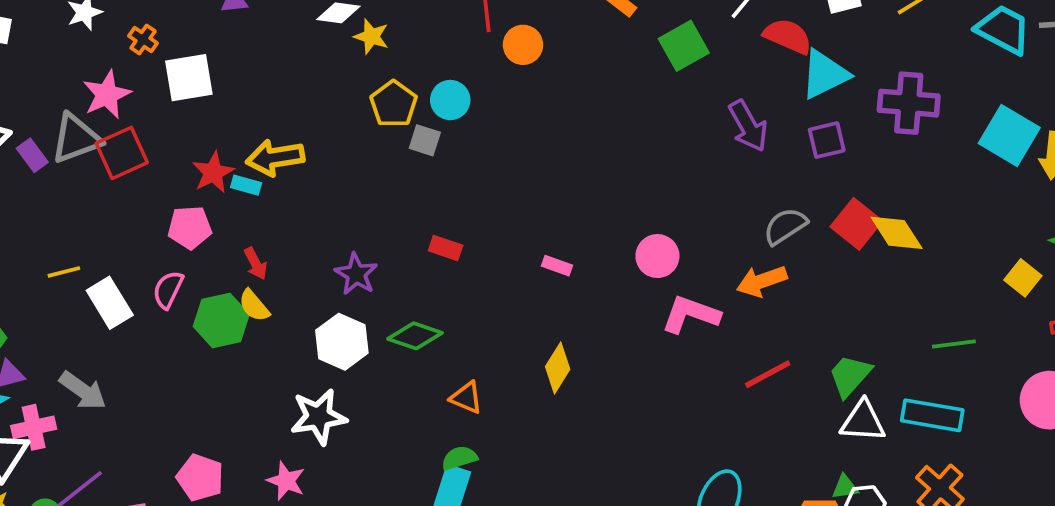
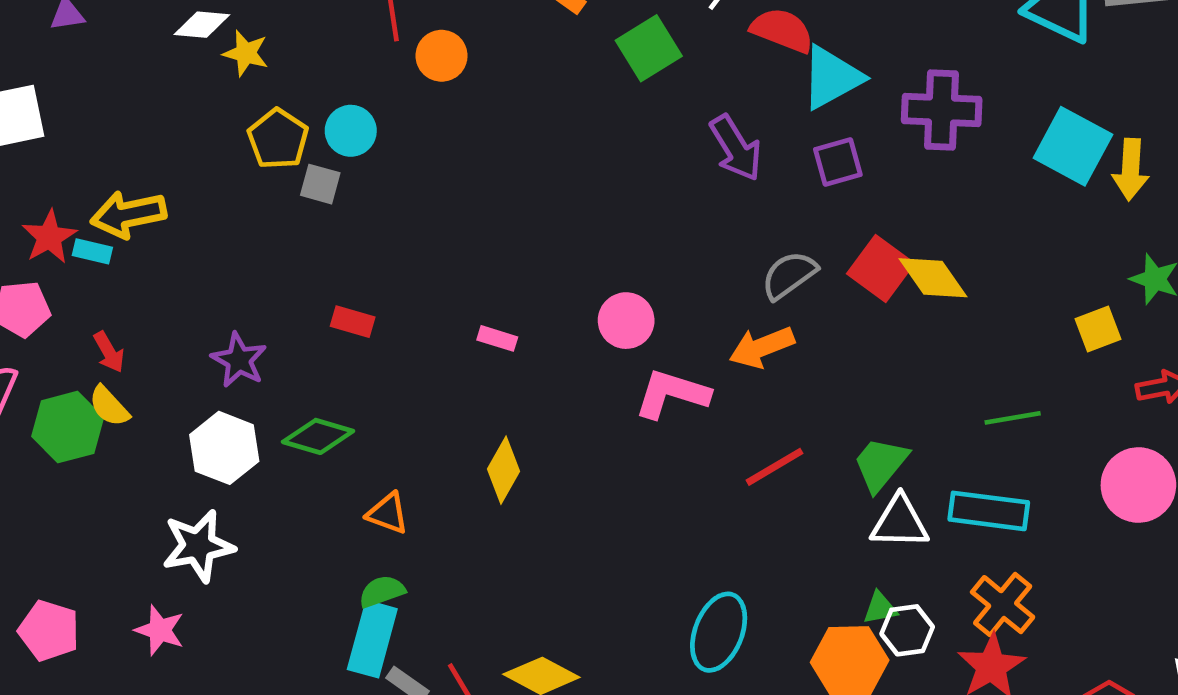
yellow square: (1023, 278) -> (1098, 329), turned 33

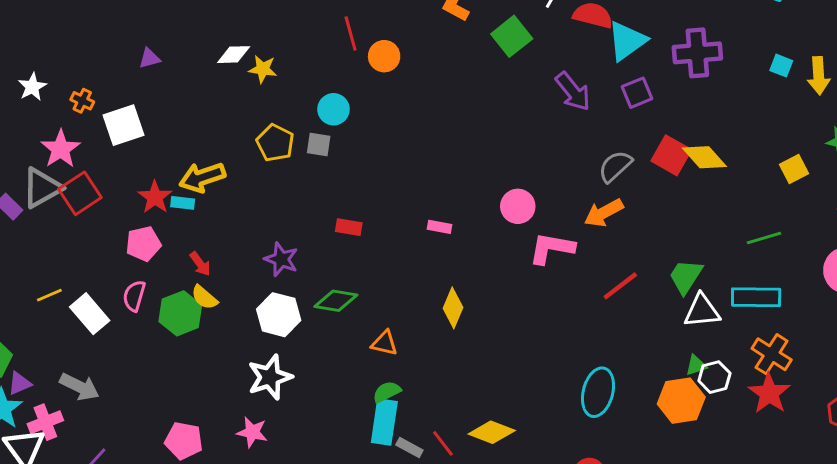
yellow pentagon: (278, 139) -> (275, 143), moved
cyan square: (1073, 146) -> (781, 66), size x0.5
yellow square: (1098, 329) -> (794, 169), moved

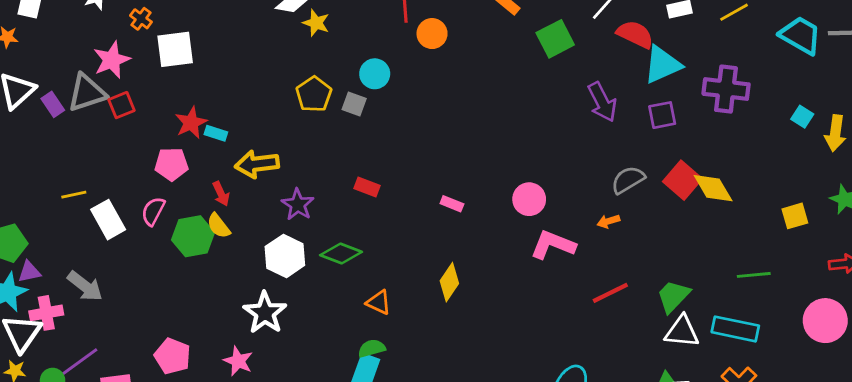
yellow arrow: (202, 177) -> (257, 164), moved
red square: (80, 193) -> (121, 105), size x0.7
orange arrow: (604, 213) -> (608, 221), size x0.6
white star: (270, 377) -> (265, 313), turned -30

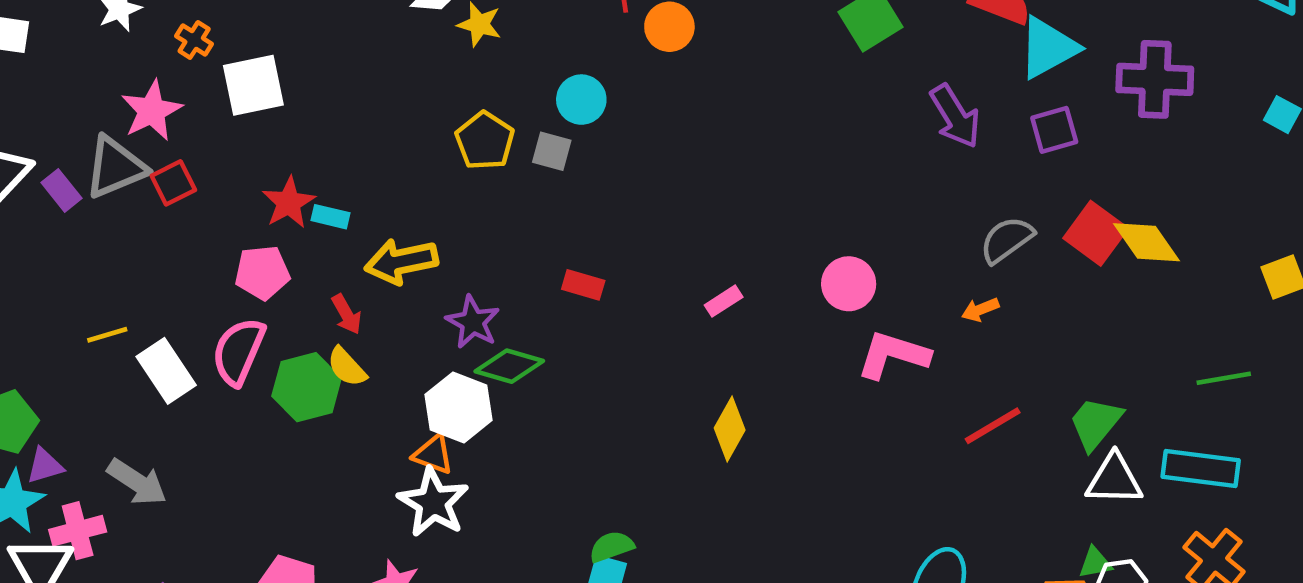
pink rectangle: (452, 204) -> (724, 301), turned -50
pink semicircle: (153, 211) -> (238, 351), size x1.4
green diamond: (341, 254) -> (509, 366), moved
orange triangle: (379, 302) -> (433, 454), moved

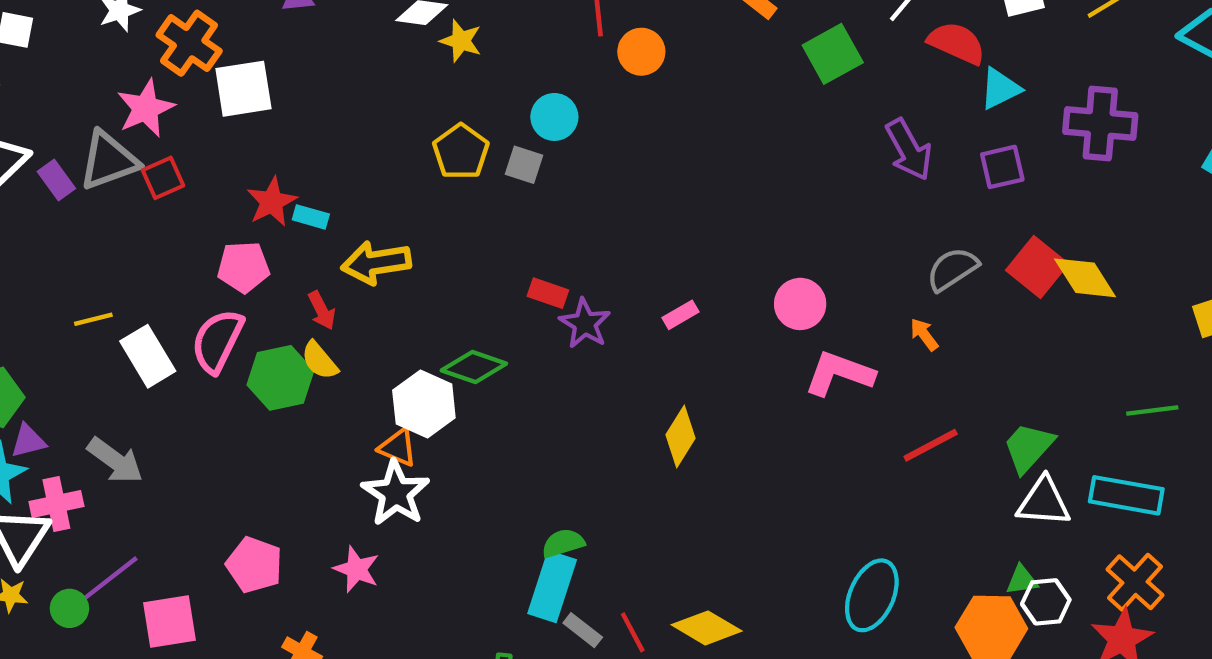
orange cross: (194, 40) -> (189, 43), size x1.8
cyan triangle: (1048, 48) -> (1000, 89), size x0.7
orange arrow: (980, 310) -> (924, 334), turned 72
purple star: (473, 322) -> (585, 324), moved

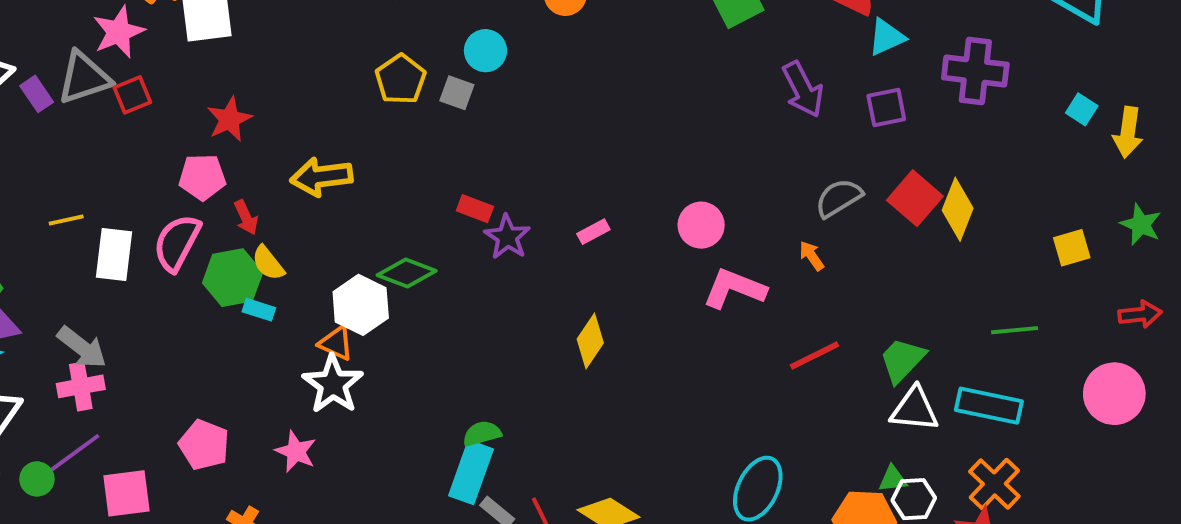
cyan rectangle: (311, 217) -> (259, 310), moved
yellow diamond: (1085, 278) -> (958, 209), turned 52
red arrow: (322, 310) -> (246, 217), moved
white rectangle: (148, 356) -> (114, 255), turned 36
pink cross: (56, 504) -> (81, 386), moved

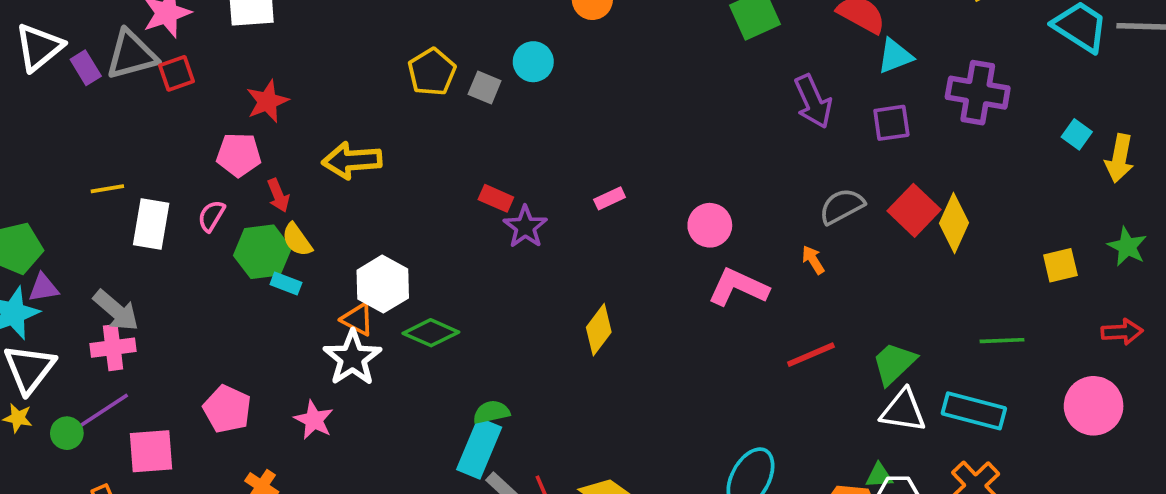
cyan circle: (485, 51) -> (533, 62), moved
pink rectangle: (593, 232) -> (610, 198), moved
pink semicircle: (177, 243) -> (211, 216), size x0.6
green diamond: (407, 273) -> (431, 333), moved

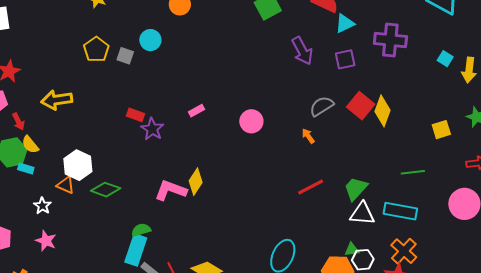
pink L-shape: (738, 287) -> (171, 190), moved
white star: (352, 358) -> (42, 206), moved, size x0.6

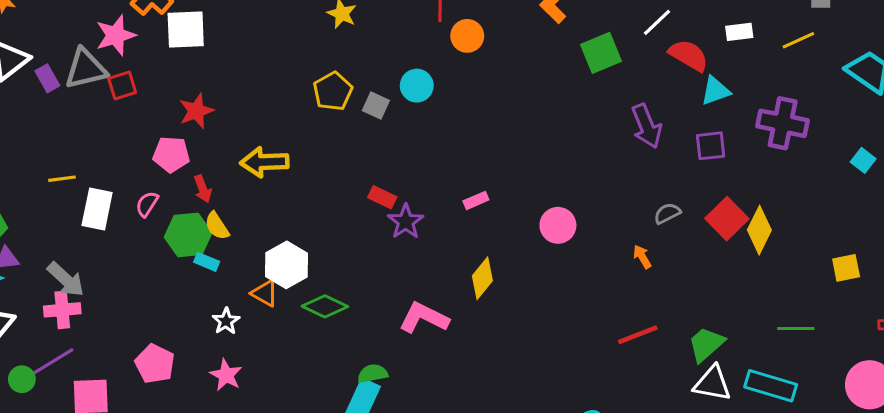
gray semicircle: (322, 106) -> (667, 213), size x0.7
yellow diamond: (196, 182) -> (482, 278), moved

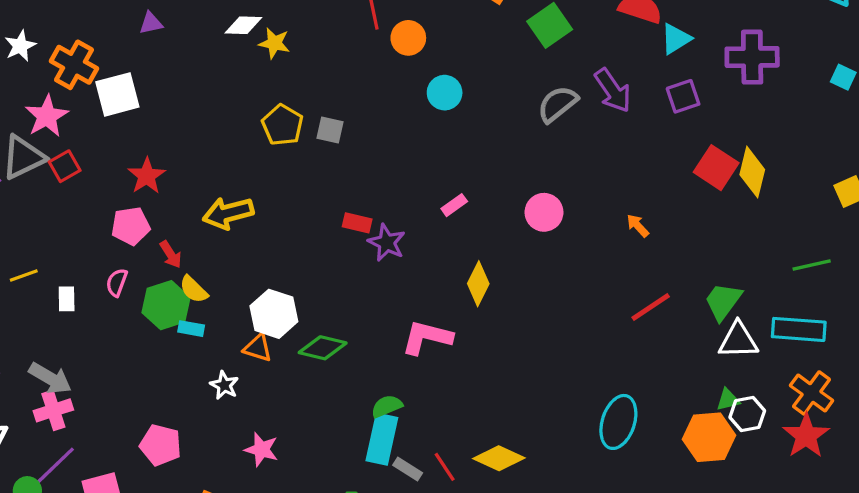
cyan circle: (417, 86) -> (445, 93), moved
white rectangle: (97, 209) -> (67, 299), size x0.6
gray semicircle: (667, 213) -> (557, 104), moved, size x1.5
pink star: (226, 375) -> (261, 450), moved

